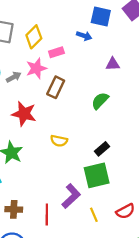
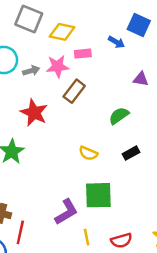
yellow diamond: (34, 37) -> (62, 32), turned 45
yellow semicircle: (59, 141) -> (88, 153), moved
black rectangle: (102, 149) -> (131, 153), moved
red line: (47, 215) -> (20, 232), moved

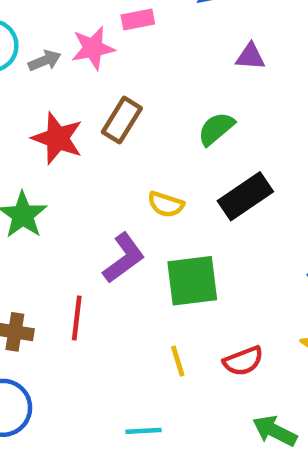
brown rectangle: (74, 91) -> (122, 120), moved
black rectangle: (131, 153) -> (245, 196), size x1.6
purple L-shape: (66, 212) -> (124, 258), moved
red line: (20, 232) -> (77, 318), moved

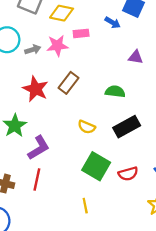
green semicircle: (216, 129) -> (115, 92), turned 42
purple L-shape: (124, 258) -> (39, 148), moved
green square: (192, 281) -> (96, 166), turned 32
red semicircle: (243, 361) -> (128, 174), moved

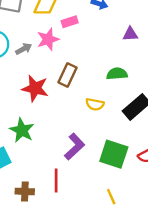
yellow semicircle: (87, 127) -> (95, 104), moved
purple L-shape: (39, 148) -> (75, 147), moved

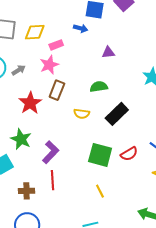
pink star: (48, 39) -> (49, 65), moved
red star: (35, 88) -> (30, 103), turned 30
purple L-shape: (75, 147) -> (51, 152), moved

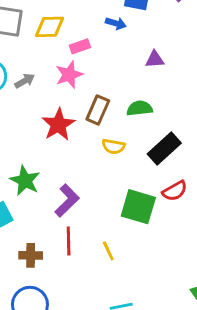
brown rectangle: (57, 90) -> (98, 110), moved
red star: (30, 103) -> (58, 125), moved
red semicircle: (129, 154) -> (175, 191), moved
yellow line: (100, 191) -> (108, 251), moved

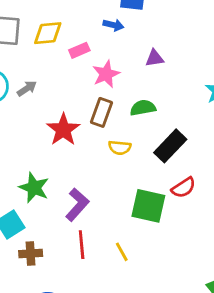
pink star: (69, 75) -> (106, 74), moved
brown cross: (31, 255) -> (31, 253), moved

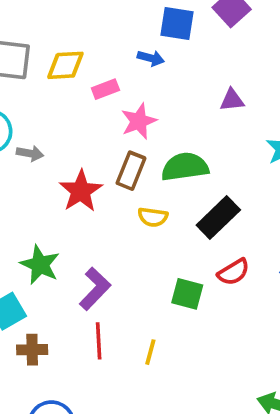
purple triangle: (155, 58) -> (232, 100), moved
gray arrow: (27, 88) -> (30, 153), moved, turned 42
green semicircle: (143, 108) -> (185, 167), size x1.4
green square: (148, 206) -> (187, 294), size x0.7
yellow line: (122, 252) -> (150, 352), turned 42

